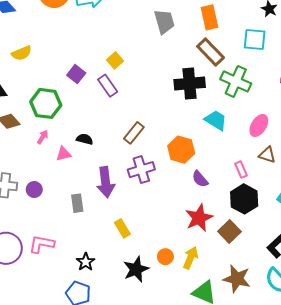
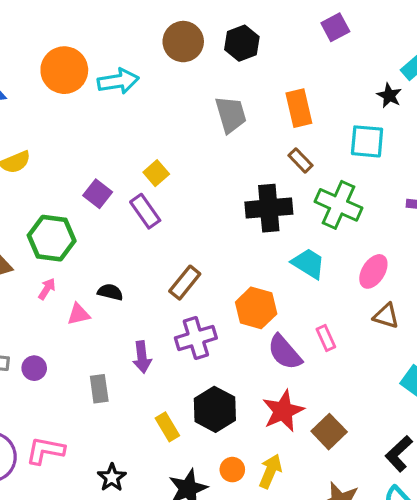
brown rectangle: (211, 52) -> (300, 160), size x0.6
pink rectangle: (241, 170) -> (326, 338), moved
purple semicircle: (200, 179) -> (285, 352), size x1.4
purple arrow: (106, 182) -> (142, 357), size x0.7
black hexagon: (244, 199) -> (215, 409), moved

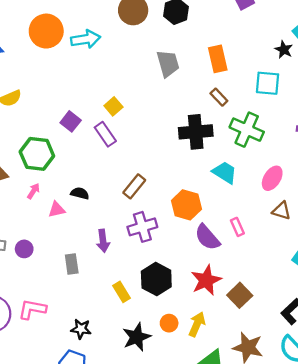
black star: (112, 478) -> (81, 329), turned -30

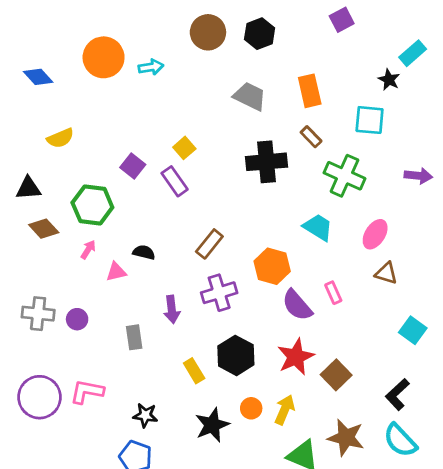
cyan arrow: (86, 39) -> (151, 67), size x0.7
gray trapezoid: (168, 64) -> (250, 96), turned -48
black cross: (196, 132) -> (266, 162), moved

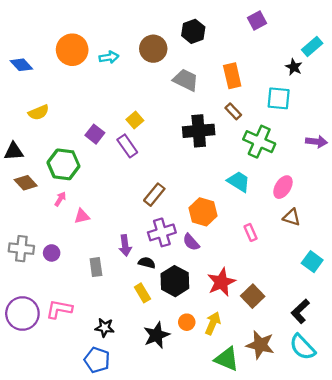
brown circle: (208, 32) -> (153, 49), moved
black semicircle: (144, 252) -> (147, 263), moved
purple semicircle: (297, 305) -> (191, 242), moved, size x0.7

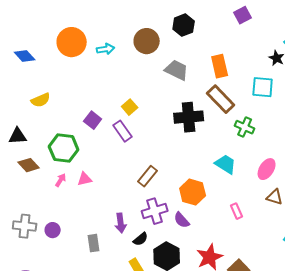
brown rectangle: (233, 111) -> (221, 99), size x1.8
green cross: (259, 142) -> (245, 127), size x0.7
pink triangle: (82, 216) -> (85, 179), moved
black semicircle: (147, 263) -> (141, 239), turned 126

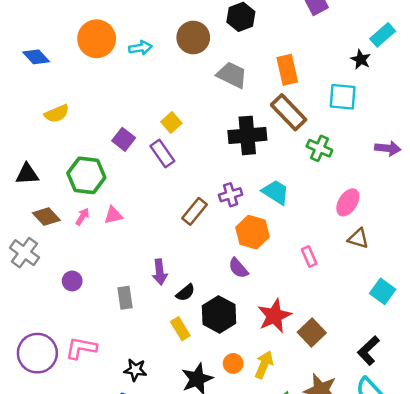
black triangle: (18, 136) -> (27, 174), moved
cyan trapezoid: (226, 164) -> (276, 192), moved
brown diamond: (29, 165) -> (46, 217), moved
purple cross: (155, 211) -> (231, 195), moved, size x0.7
gray cross: (25, 226) -> (24, 253), moved, turned 30

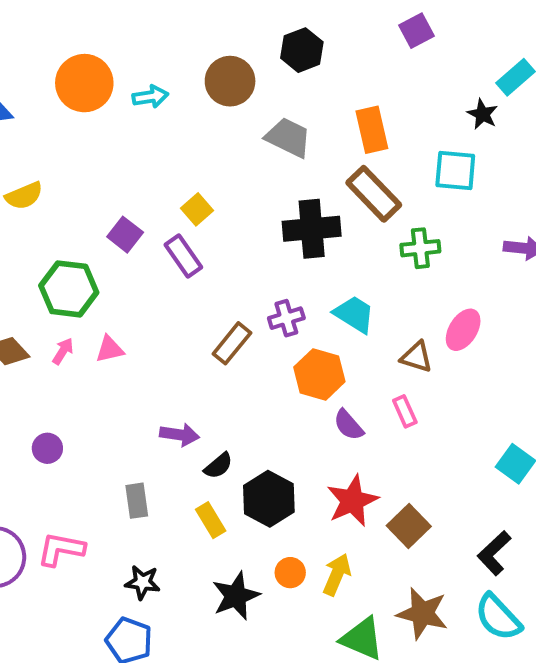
green cross: (319, 148) -> (420, 248), turned -30
brown triangle: (358, 238) -> (416, 357), moved
purple semicircle: (238, 268) -> (348, 425), moved
purple arrow: (160, 272) -> (179, 435), turned -75
gray rectangle: (125, 298) -> (137, 501), moved

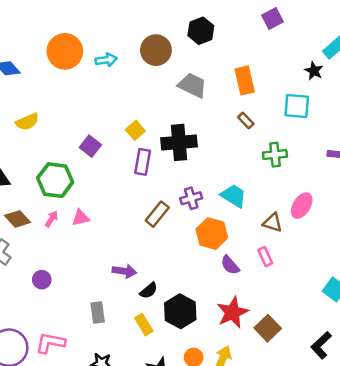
brown rectangle: (374, 194) -> (246, 121), size x0.5
black cross: (312, 229) -> (179, 142), moved
purple rectangle: (183, 256) -> (143, 162), moved, turned 45

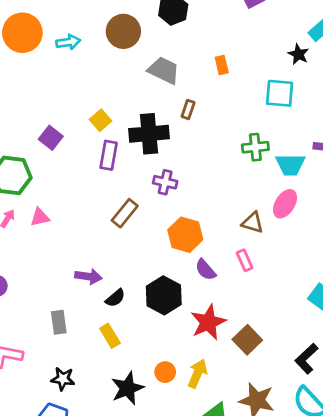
orange rectangle: (245, 80) -> (222, 65), size x0.6
brown rectangle: (246, 121) -> (188, 109), moved, turned 63
cyan trapezoid: (234, 196) -> (290, 165), moved, turned 148
purple cross: (191, 198) -> (165, 182), moved, turned 30
black hexagon: (180, 311) -> (164, 295), moved

